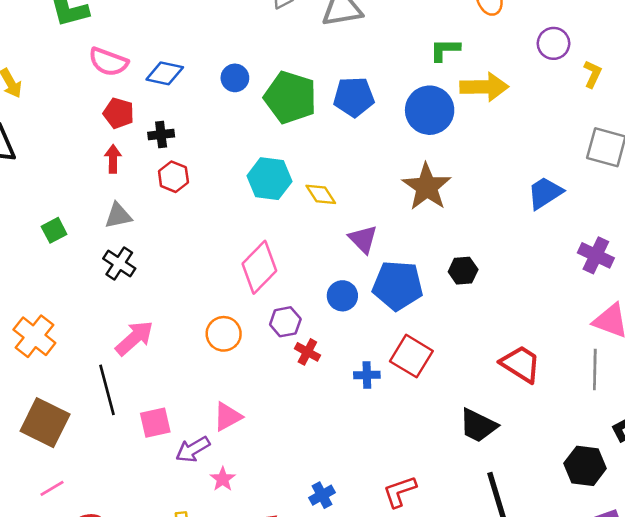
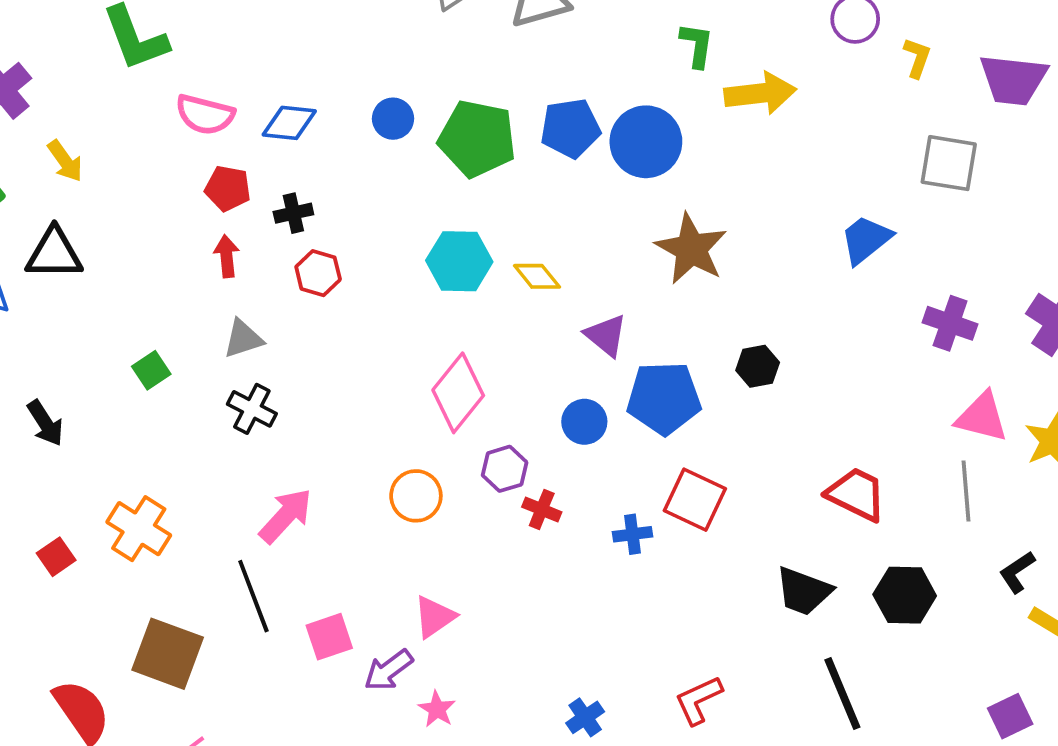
green L-shape: (445, 50) -> (697, 45), turned 104
blue circle: (430, 110) -> (646, 142), moved
black hexagon: (585, 466) -> (905, 595), moved

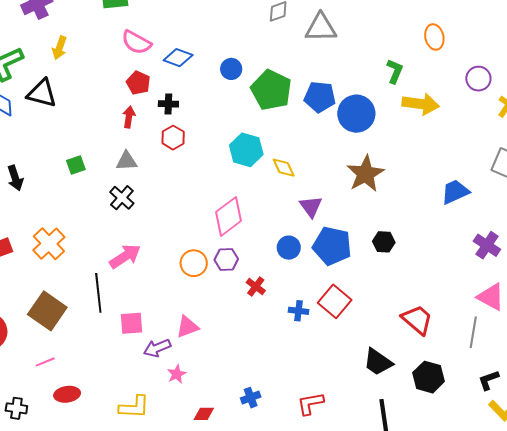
yellow arrow: (65, 161) -> (59, 48), turned 40
purple hexagon: (505, 469) -> (226, 259), moved

